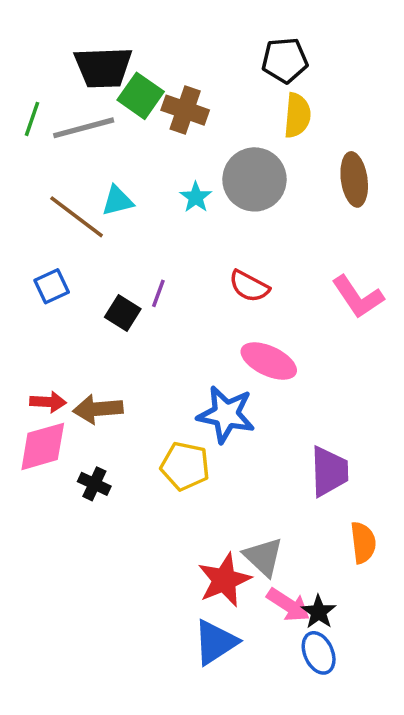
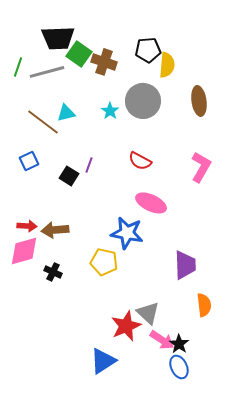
black pentagon: (285, 60) -> (148, 50), moved
pink L-shape: (358, 297) -> (201, 167), turned -116
blue triangle: (215, 642) -> (103, 361), moved

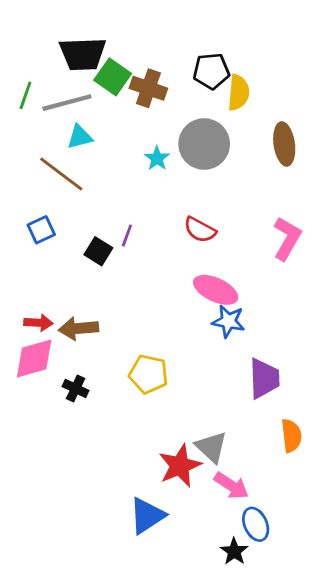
cyan triangle: (66, 113) -> (80, 137), moved
blue star: (127, 233) -> (228, 321), moved, size x0.7
black star: (179, 344) -> (234, 551), moved

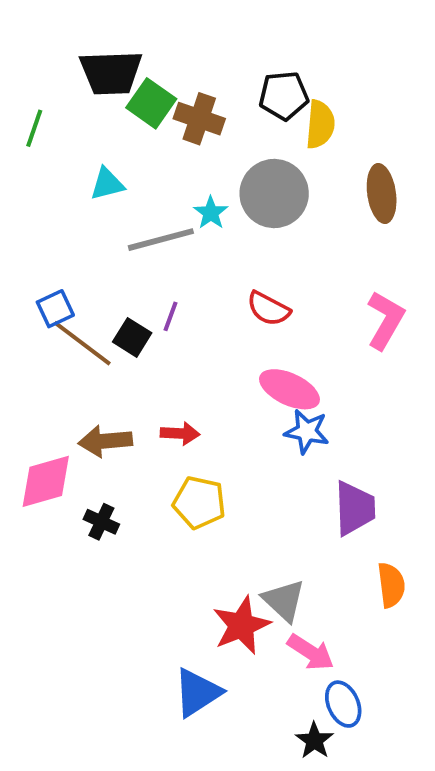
gray line: (67, 103) -> (161, 240), moved
brown line: (61, 174) -> (82, 343), moved
red arrow: (38, 323) -> (180, 433), moved

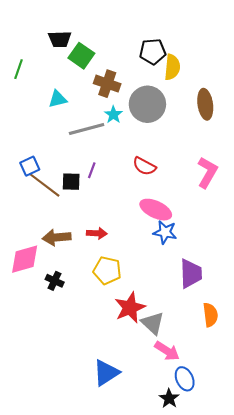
black trapezoid: (111, 73) -> (60, 39), size x0.7
brown cross: (199, 119) -> (107, 84), moved
black square: (132, 337) -> (71, 182), turned -30
red star: (241, 625) -> (130, 308), moved

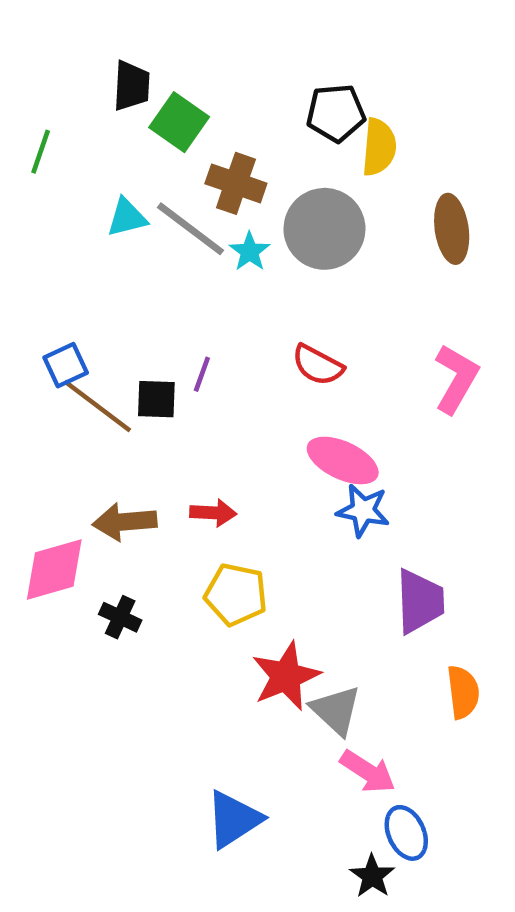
black trapezoid: (60, 39) -> (131, 86), turned -85
gray line: (87, 129) -> (191, 229), moved, turned 52

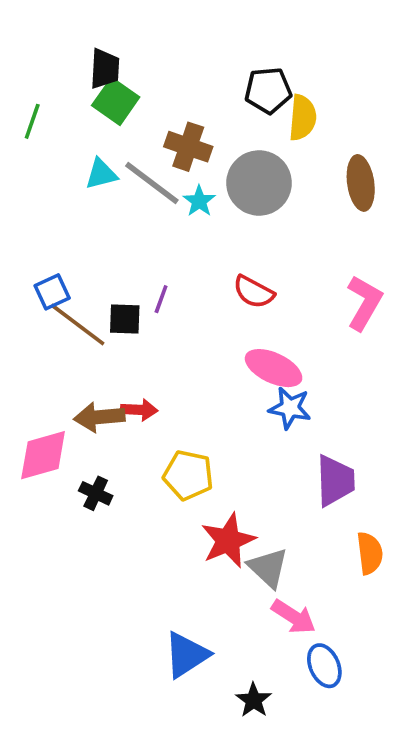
green square: (179, 122) -> (116, 101), moved
red arrow: (213, 513) -> (139, 410), moved
black star: (372, 876) -> (254, 700), moved

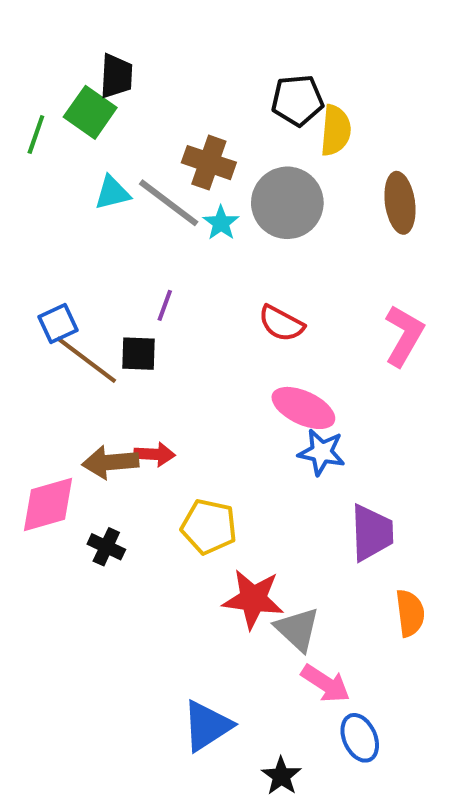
green square: (116, 101) -> (90, 112), moved
purple line: (161, 299) -> (165, 305), moved
red star: (228, 540) -> (253, 599), turned 30

